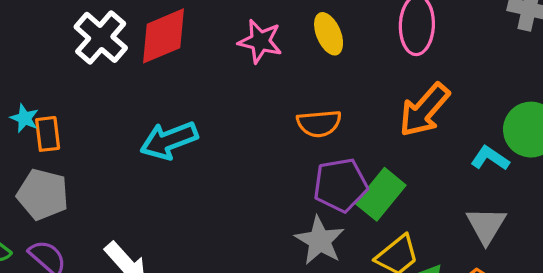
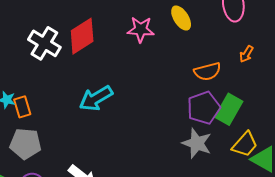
orange arrow: (424, 110) -> (246, 54), size x0.5
orange semicircle: (319, 123) -> (207, 71), moved

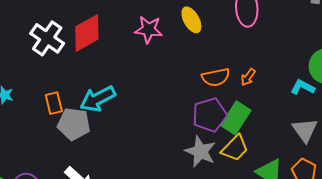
orange arrow: (246, 54) -> (248, 77), moved
orange rectangle: (22, 107) -> (54, 103), moved
gray pentagon: (25, 144) -> (74, 124), moved
yellow trapezoid: (245, 144) -> (235, 148), moved

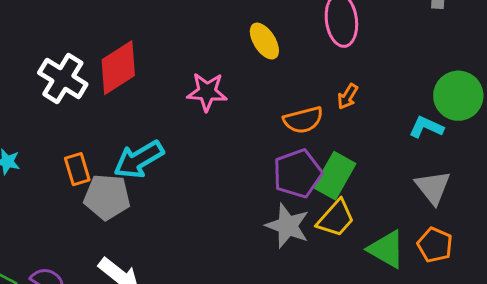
pink star: (149, 29) -> (207, 92), moved
orange arrow: (248, 77) -> (348, 97), moved

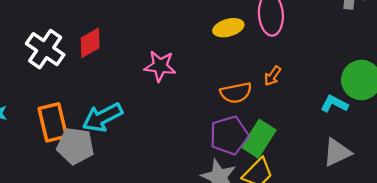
yellow ellipse: (264, 41) -> (228, 28), moved, turned -76
red diamond: (118, 68) -> (90, 43), size x0.7
orange rectangle: (77, 169) -> (53, 122), size x1.5
gray triangle: (433, 187) -> (337, 152), turned 40

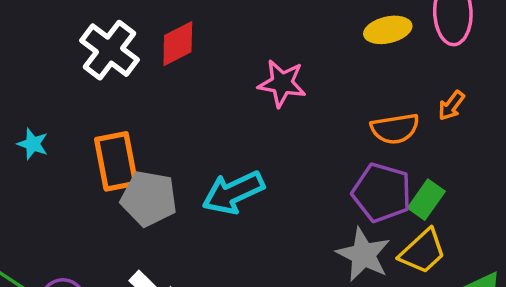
cyan arrow: (102, 117) -> (233, 193), moved
purple pentagon: (229, 135) -> (382, 193), turned 30
green rectangle: (259, 139) -> (426, 200), size x0.7

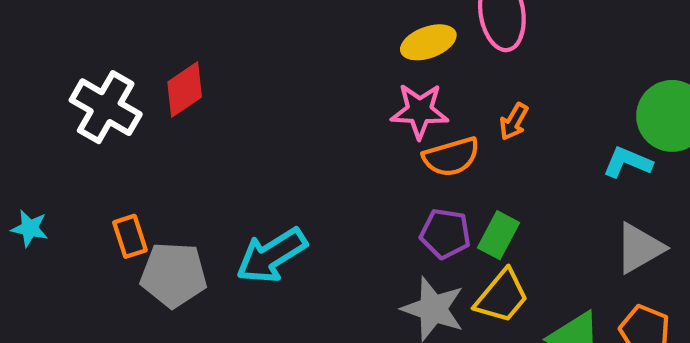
pink star: (282, 83) -> (420, 111), moved
orange rectangle: (116, 161) -> (130, 236), size x0.6
purple pentagon: (382, 193) -> (445, 234), size x0.7

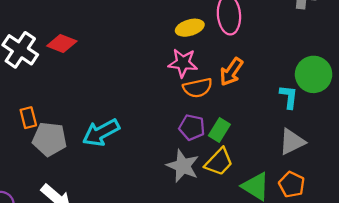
red diamond: (185, 90) -> (62, 43), turned 52
orange arrow: (514, 122) -> (231, 72), size x1.5
cyan L-shape: (628, 162) -> (289, 97), turned 70

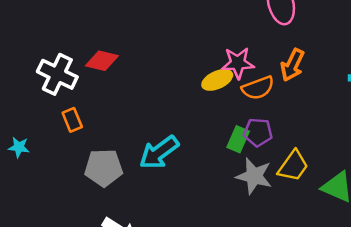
yellow ellipse: (190, 28) -> (217, 80), moved
orange rectangle: (28, 118) -> (72, 120), moved
green rectangle: (219, 130) -> (238, 139), moved

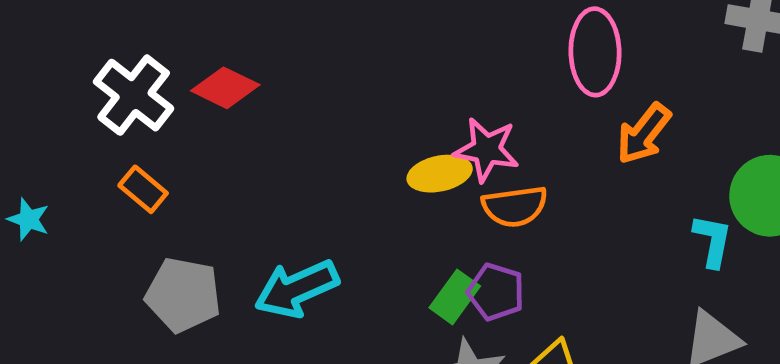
orange arrow: (292, 65) -> (644, 134), moved
orange rectangle: (72, 120) -> (143, 189), turned -40

